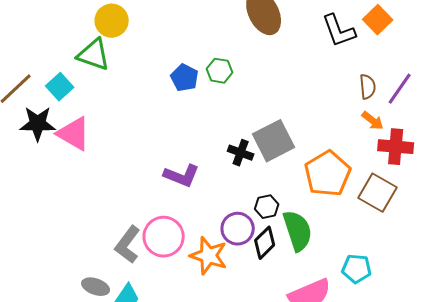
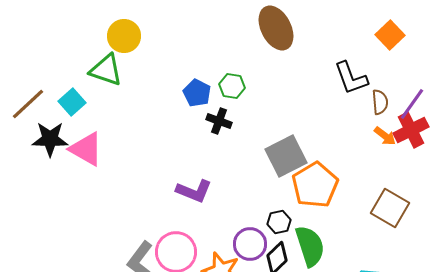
black L-shape: (339, 31) -> (351, 78), moved
red cross: (396, 147) -> (411, 130), moved, turned -32
black cross: (241, 153) -> (219, 121), moved
orange pentagon: (328, 174) -> (315, 185), moved

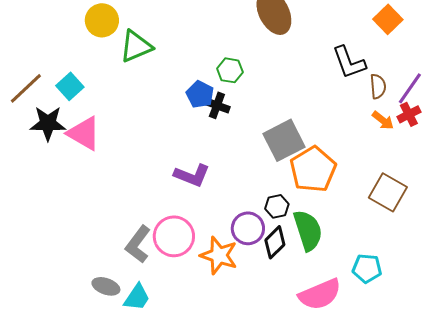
yellow circle: (124, 36) -> (102, 20), moved
green triangle: (106, 70) -> (136, 46), moved, turned -42
blue pentagon: (197, 93) -> (200, 94), moved
red cross: (411, 130) -> (409, 114), size x0.7

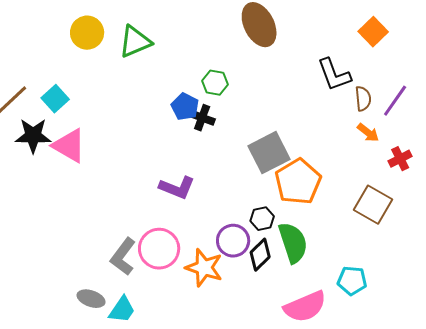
green triangle: (136, 46) -> (135, 42), moved
red cross: (409, 114) -> (400, 159), moved

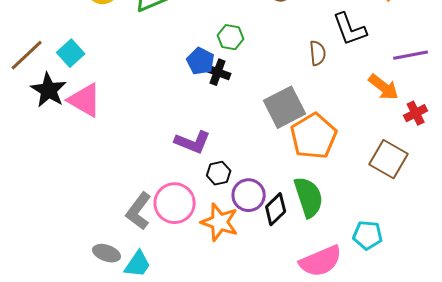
brown semicircle: (363, 99) -> (318, 53), moved
purple line: (395, 101) -> (411, 55), turned 44
orange arrow: (368, 133) -> (384, 87), size x1.4
black star: (33, 136) -> (49, 90), turned 30
black hexagon: (262, 219) -> (219, 173), moved

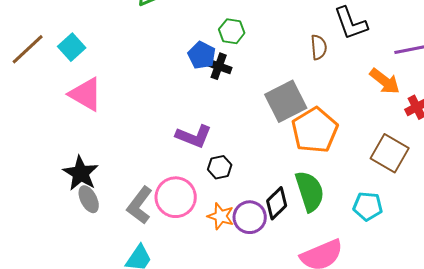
black star: (49, 90) -> (81, 173), moved
purple circle: (249, 195) -> (250, 217), moved
orange star: (220, 222) -> (221, 216), size x0.7
cyan pentagon: (368, 235) -> (368, 206), moved
gray ellipse: (107, 253) -> (89, 199), moved, turned 44

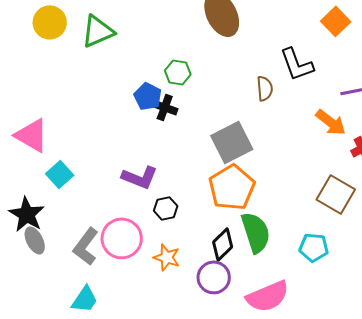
cyan square: (72, 47) -> (60, 174), moved
orange pentagon: (315, 130) -> (232, 187), moved
purple circle: (250, 217) -> (214, 277), moved

